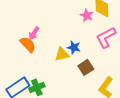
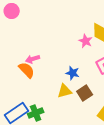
pink arrow: (34, 33) -> (33, 59), turned 40
yellow triangle: (62, 54) -> (65, 91), moved

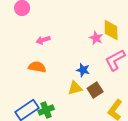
pink arrow: (33, 59) -> (43, 40), moved
orange semicircle: (27, 70) -> (37, 67), turned -36

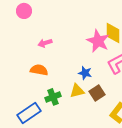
pink star: (96, 38) -> (98, 41), size x1.6
green cross: (46, 110) -> (53, 97), moved

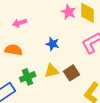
pink star: (98, 41) -> (69, 12), moved, size x0.7
blue star: (85, 73) -> (53, 44), moved

